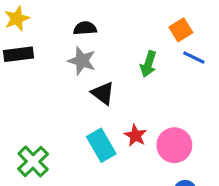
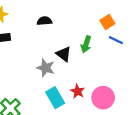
gray star: (82, 61) -> (46, 68), moved
black triangle: (103, 93) -> (64, 54), moved

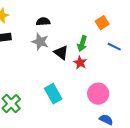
blue line: (116, 40) -> (114, 47), moved
gray star: (46, 68) -> (40, 42), moved
red star: (78, 91) -> (80, 63), moved

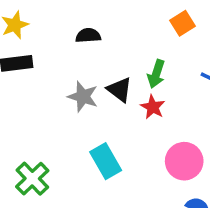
orange square: (102, 23) -> (182, 23), moved
gray star: (40, 42) -> (83, 97), moved

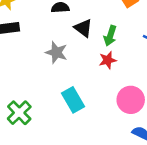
black triangle: (120, 90) -> (83, 28), moved
red star: (153, 107) -> (108, 60), turned 30

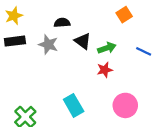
green arrow: (110, 36) -> (107, 48), turned -126
gray star: (56, 52) -> (48, 45), moved

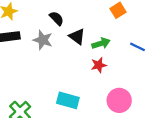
black semicircle: (62, 23) -> (56, 18), turned 49
cyan rectangle: (74, 105) -> (68, 100), turned -45

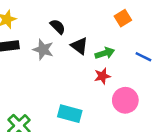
pink circle: (119, 100) -> (125, 100), moved

